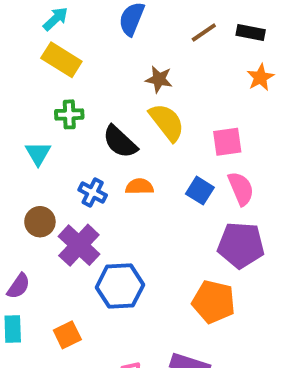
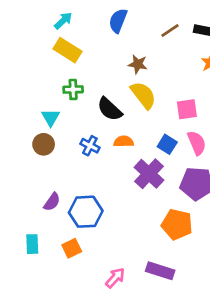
brown circle: (40, 222) -> (44, 144), moved
purple cross: (79, 245) -> (149, 174), moved
purple semicircle: (18, 286) -> (52, 202), moved
blue hexagon: (120, 286) -> (86, 212), moved

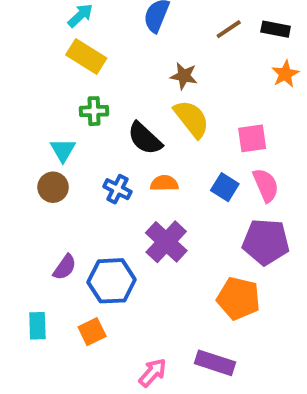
purple cross: (149, 174) -> (166, 242), moved

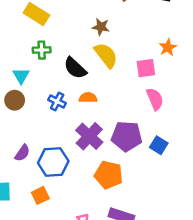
orange star: (285, 74) -> (168, 47), moved
blue square: (225, 187) -> (159, 145), moved
purple pentagon: (266, 242) -> (127, 136), moved
orange pentagon: (238, 298) -> (109, 175), moved

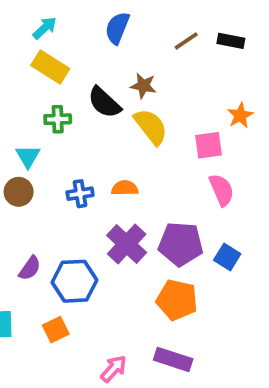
black semicircle: (75, 68) -> (104, 102), moved
blue cross: (57, 102) -> (80, 194), turned -36
orange pentagon: (109, 175) -> (177, 300), moved

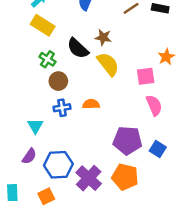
green cross: (58, 119) -> (47, 59), turned 35
cyan triangle: (28, 156) -> (35, 126), moved
brown circle: (19, 192) -> (58, 81), moved
purple cross: (127, 244) -> (89, 178), moved

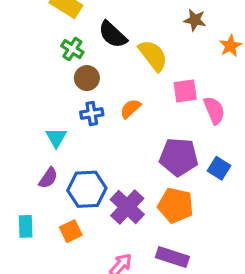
brown star: (103, 37) -> (195, 20), moved
pink square: (146, 76) -> (185, 91), moved
orange semicircle: (91, 104) -> (130, 109), turned -42

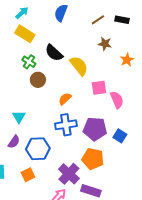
blue cross: (92, 113) -> (66, 125), moved, size x1.5
purple cross: (127, 207) -> (69, 174), moved

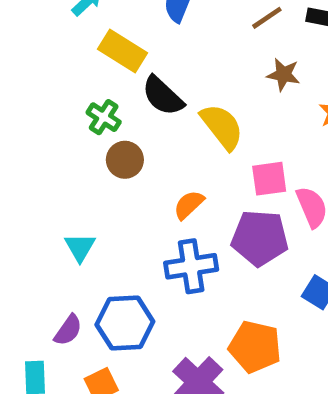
yellow rectangle: (25, 34) -> (123, 51), moved
purple pentagon: (95, 129) -> (260, 238), moved
purple semicircle: (14, 142) -> (68, 330), moved

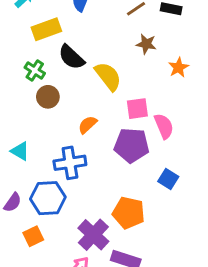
yellow rectangle: (123, 51) -> (46, 29), turned -52
cyan triangle: (80, 247) -> (20, 151), turned -30
blue cross: (191, 266) -> (70, 163), moved

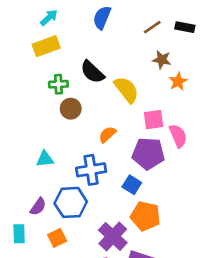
yellow rectangle: (46, 29) -> (46, 46), moved
orange star: (179, 67) -> (178, 81), moved
green cross: (35, 70) -> (58, 84), turned -36
cyan triangle: (20, 151) -> (45, 159), turned -36
blue square: (168, 179) -> (132, 185), moved

